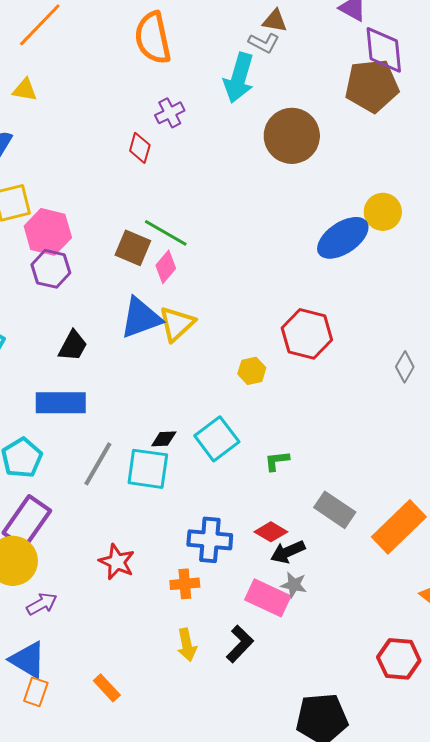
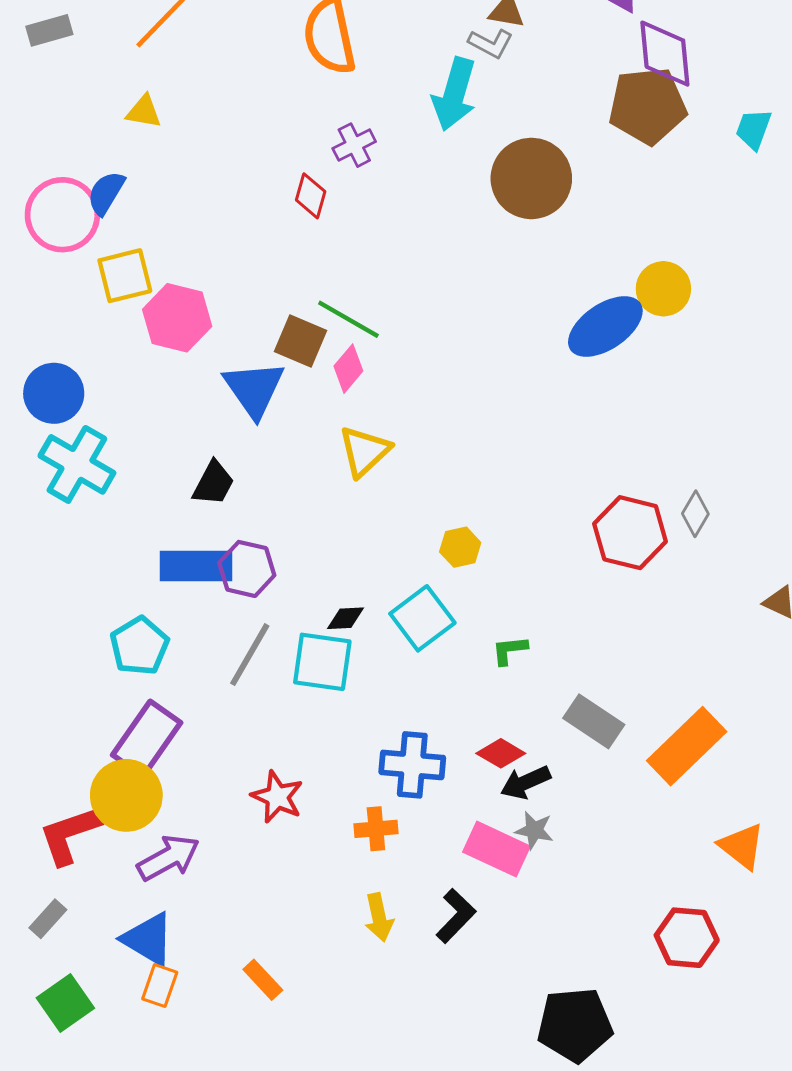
purple hexagon: (51, 269) -> (247, 569), moved
blue triangle: (141, 318) -> (254, 389), moved, turned -45
red hexagon: (307, 334) -> (630, 533), moved
yellow hexagon: (252, 371) -> (460, 547), moved
purple arrow: (42, 604) -> (168, 858), size x1.4

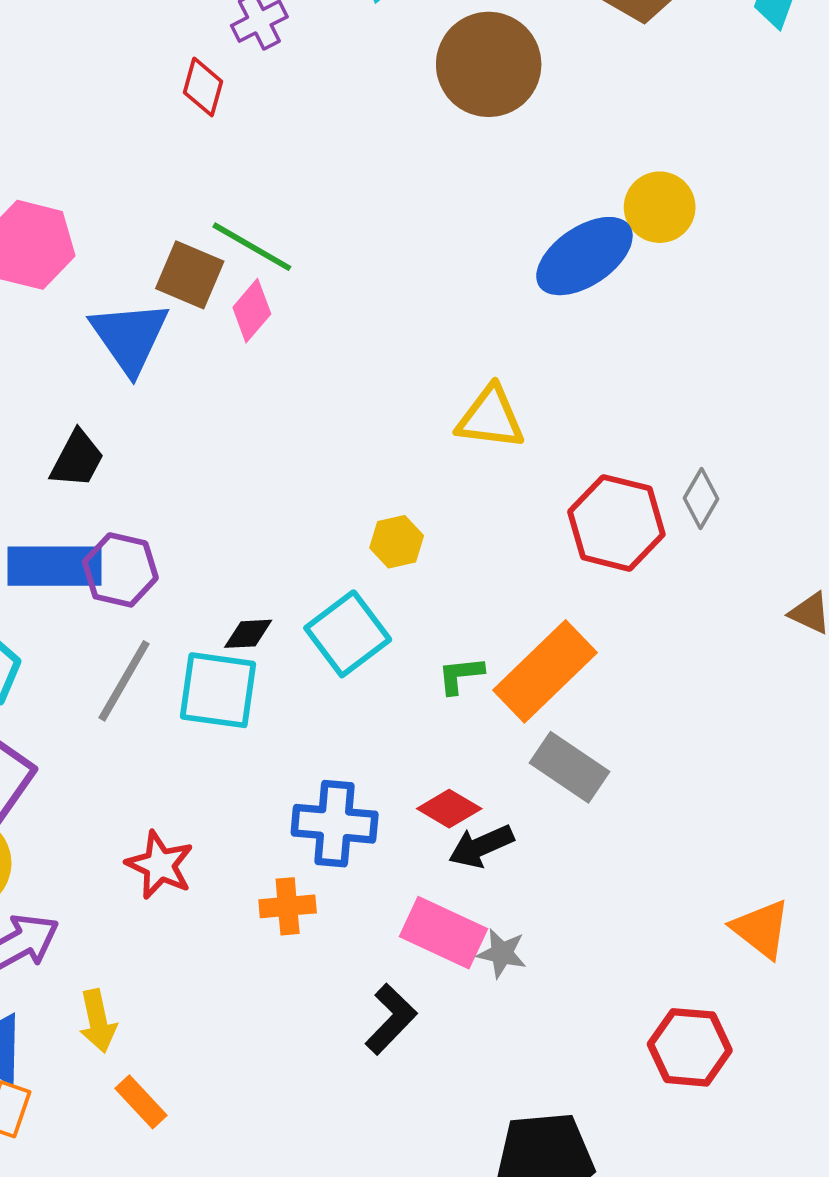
yellow triangle: (364, 451) -> (491, 418), moved, turned 50
orange rectangle: (687, 746) -> (545, 671), moved
gray star: (534, 830) -> (502, 953), moved
yellow arrow: (379, 917) -> (98, 1021), moved

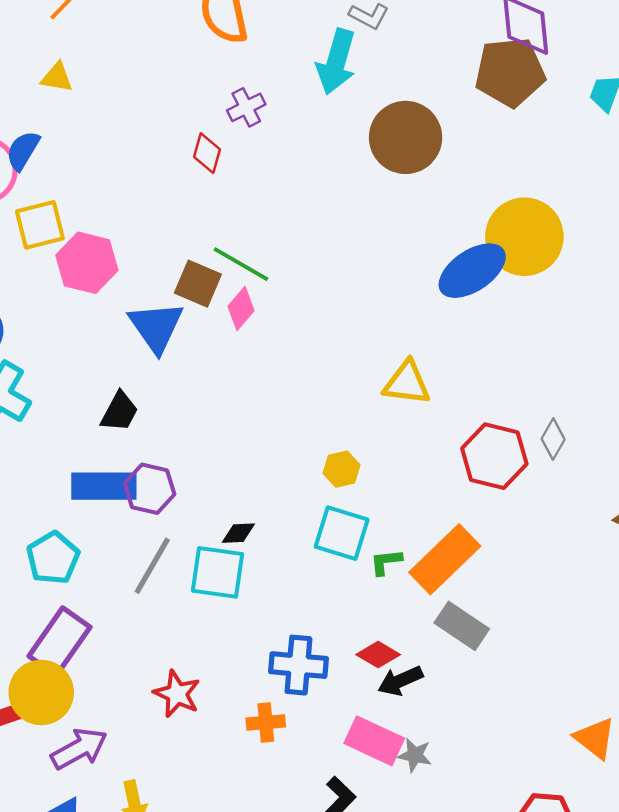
yellow circle: (660, 207) -> (524, 237), size x1.6
cyan square: (348, 634) -> (342, 533), moved, turned -36

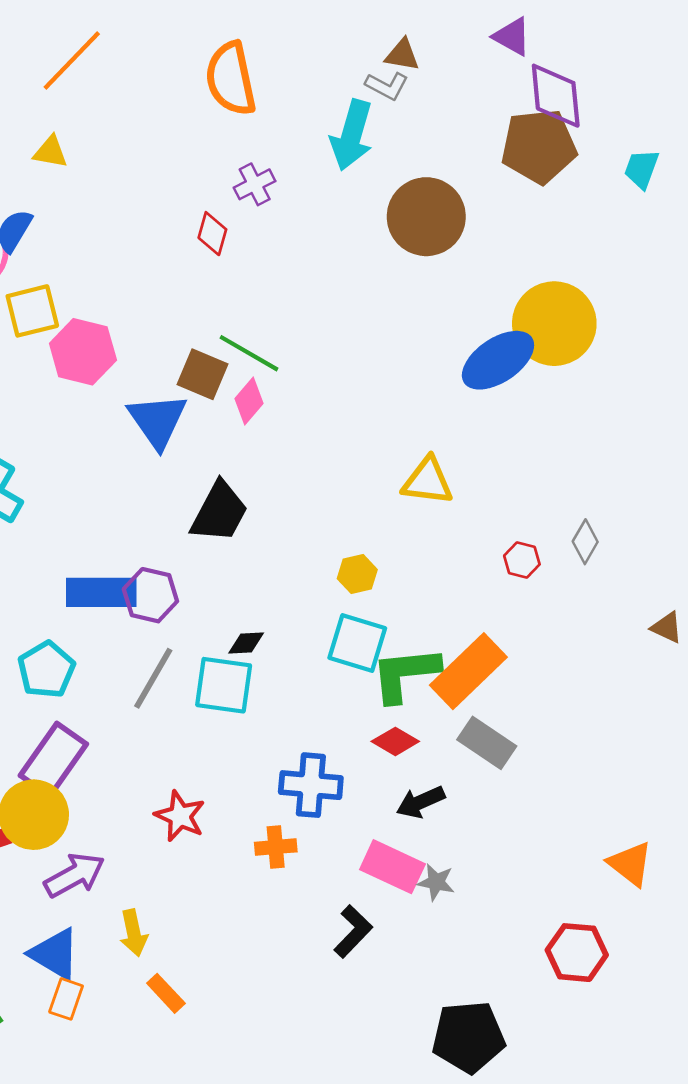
black trapezoid: (120, 412) -> (219, 512), moved, size x1.4
red hexagon: (494, 456) -> (522, 560), size x0.5
green L-shape: (386, 562) -> (405, 674), size x2.0
red diamond: (378, 655) -> (395, 741), moved

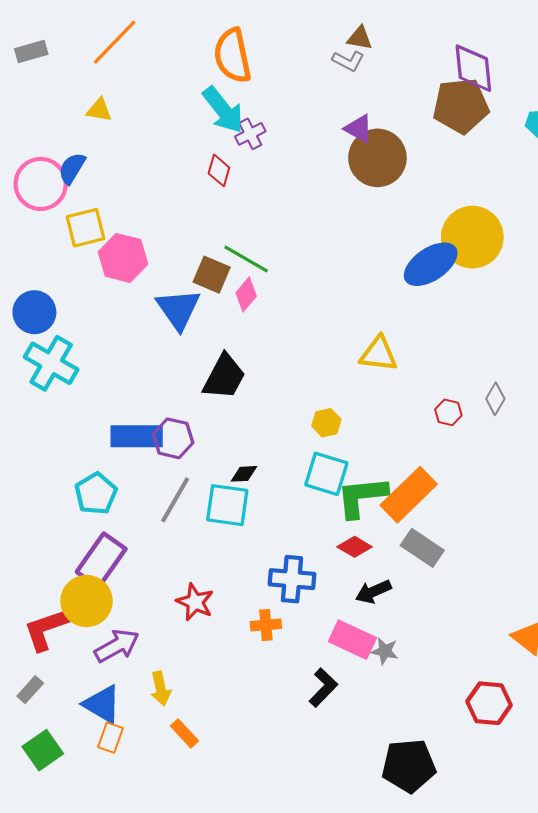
purple triangle: (512, 37) -> (359, 129), moved
cyan arrow: (352, 135) -> (223, 110), moved, turned -54

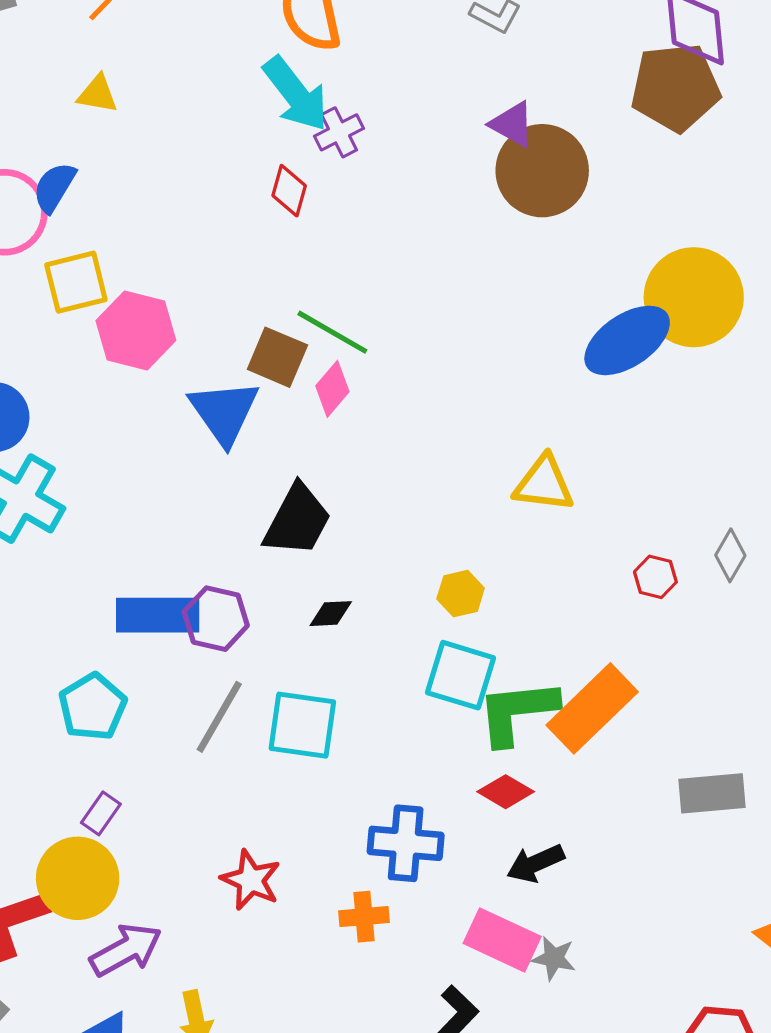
black diamond: (244, 474) -> (331, 614), moved
gray rectangle: (422, 548) -> (712, 793), moved, turned -39
purple rectangle: (101, 560) -> (101, 813), size x0.5

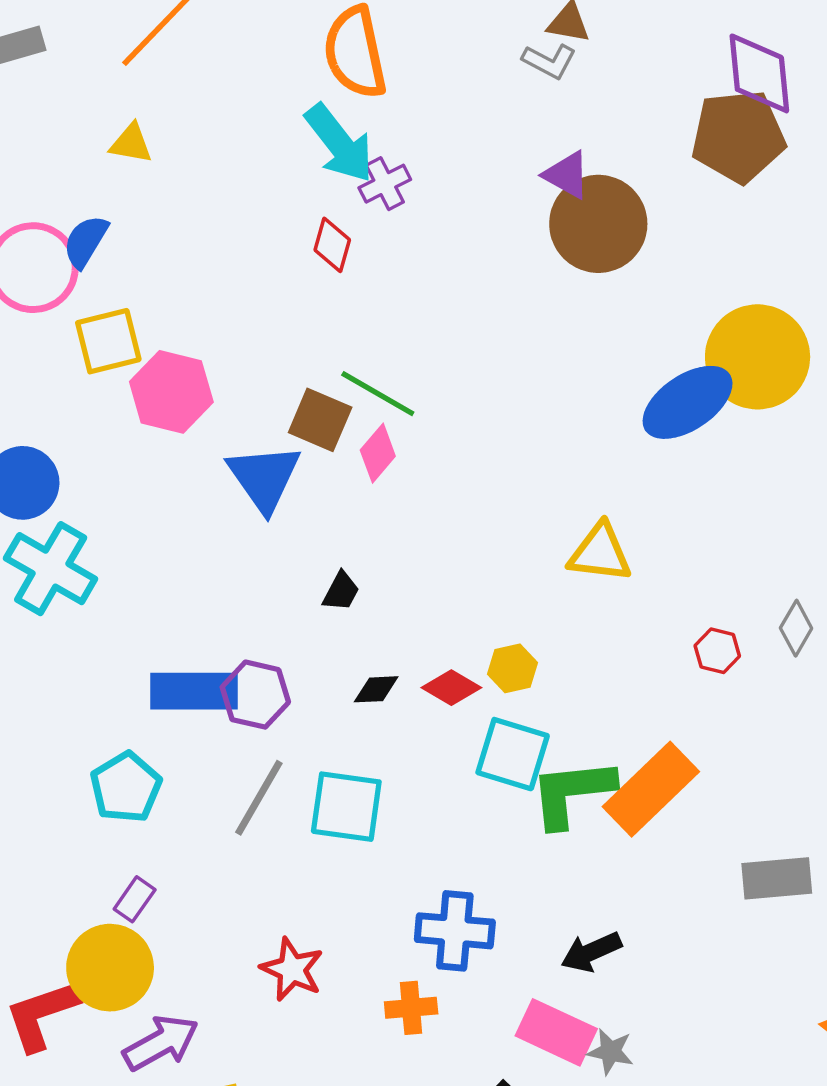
black trapezoid: (297, 520) -> (341, 591), size x0.5
red diamond: (506, 792) -> (451, 688), moved

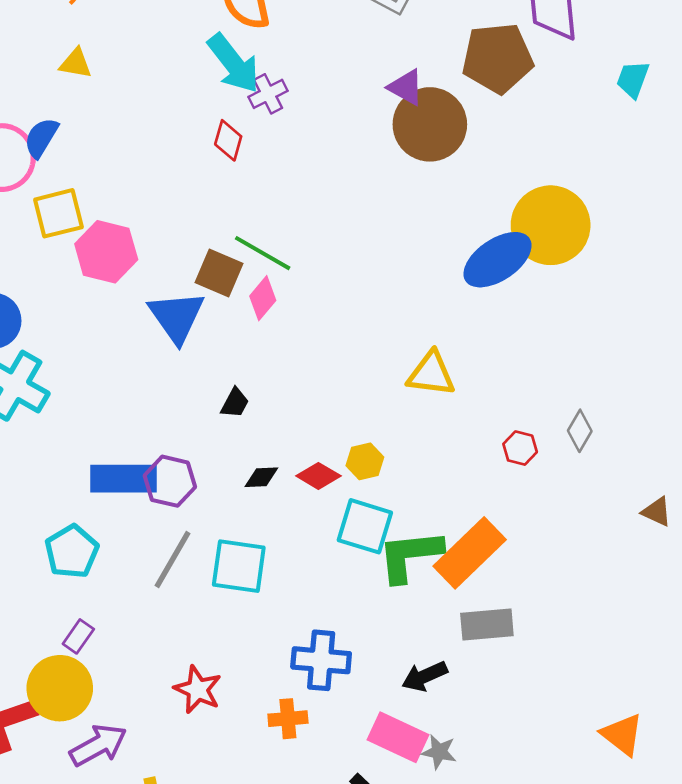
brown pentagon: (738, 136) -> (498, 58), moved
gray rectangle: (777, 878) -> (487, 624), moved

